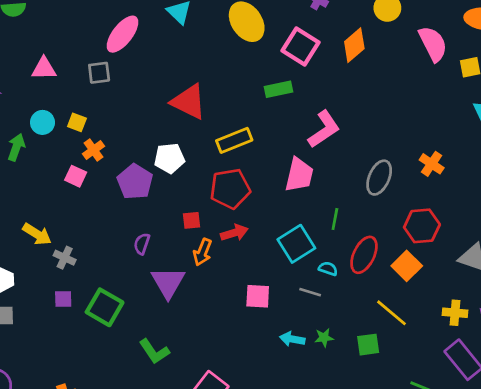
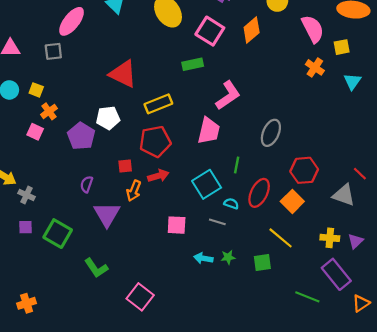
orange cross: (432, 164) -> (315, 67), moved

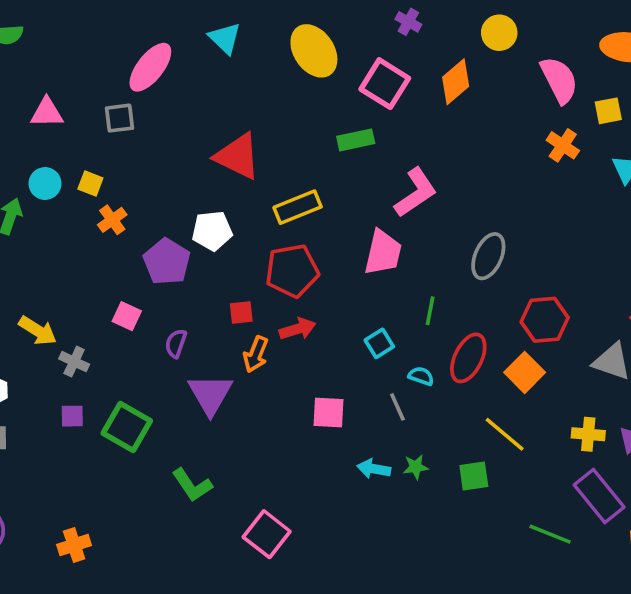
pink square: (35, 132) -> (127, 316), moved
cyan square: (207, 184) -> (379, 343), size x0.6
gray line: (217, 222) -> (397, 407), turned 49

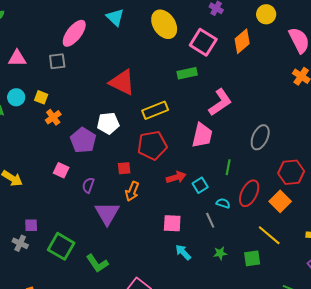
red arrow: (298, 329) -> (176, 177), moved
gray cross: (74, 362) -> (20, 243), moved
green square: (127, 427) -> (61, 246), moved
cyan arrow: (374, 469) -> (183, 252), moved, turned 36

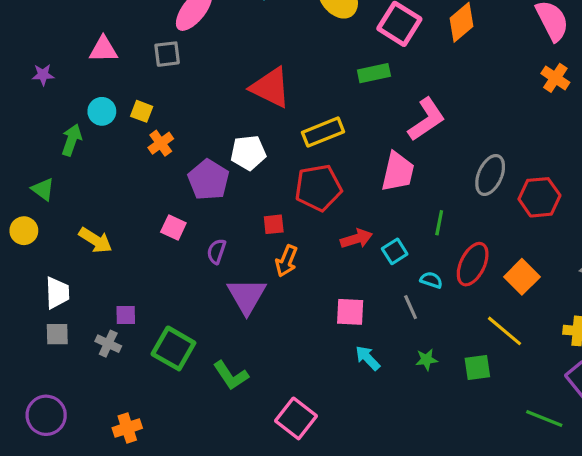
red hexagon: (291, 172) -> (539, 197), moved

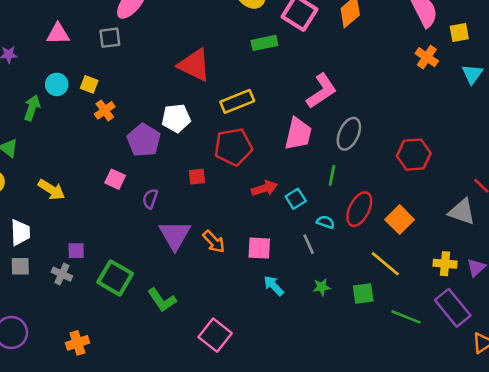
green rectangle: (374, 73) -> (264, 43), moved
gray ellipse: (490, 175) -> (349, 134), moved
orange arrow: (286, 261) -> (214, 242), moved, turned -65
green line: (544, 418) -> (406, 317), moved

